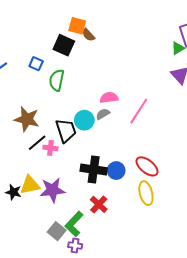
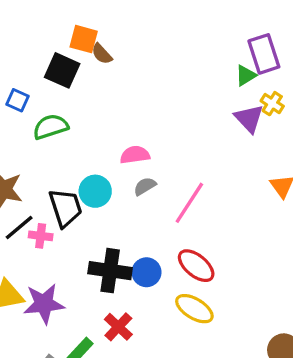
green semicircle: (57, 80) -> (51, 127), turned 60
pink line: (139, 111) -> (189, 203), moved
gray semicircle: (103, 114) -> (145, 186), moved
yellow ellipse: (146, 193) -> (194, 309), turned -45

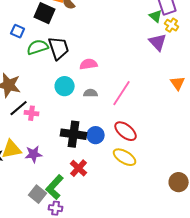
green triangle: (246, 75) -> (156, 16), turned -48
yellow cross: (272, 104) -> (172, 25), moved
gray semicircle: (145, 186) -> (91, 93), moved, turned 32
black trapezoid: (65, 208) -> (59, 48), moved
purple star: (44, 304) -> (34, 154), size x0.7

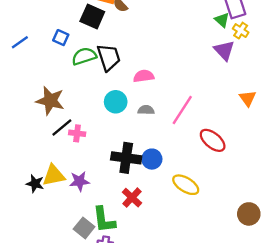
red ellipse: (126, 131) -> (213, 140), moved
green L-shape: (55, 187) -> (104, 220), turned -50

